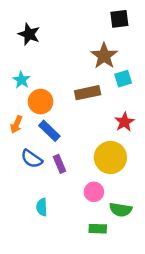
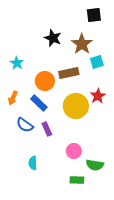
black star: (29, 34) -> (53, 38), moved
orange circle: (41, 102) -> (45, 81), moved
yellow circle: (110, 158) -> (76, 106), moved

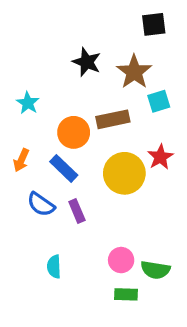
pink circle: (74, 151) -> (121, 260), moved

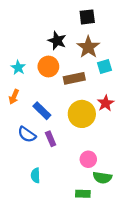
black square: (154, 24) -> (87, 17), moved
orange circle: (74, 132) -> (48, 67), moved
orange arrow: (21, 160) -> (14, 97), moved
pink circle: (121, 260) -> (88, 159), moved

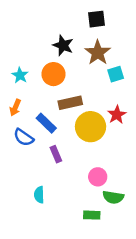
brown rectangle: (74, 78) -> (70, 103), moved
blue semicircle: (27, 134) -> (24, 137), moved

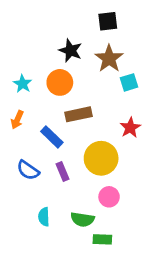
yellow circle: (91, 127) -> (101, 158), moved
blue semicircle: (24, 137) -> (28, 170), moved
green semicircle: (113, 197) -> (82, 219), moved

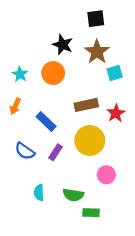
brown rectangle: (78, 114) -> (86, 105), moved
purple rectangle: (63, 172) -> (55, 152), turned 56
pink circle: (109, 197) -> (106, 175), moved

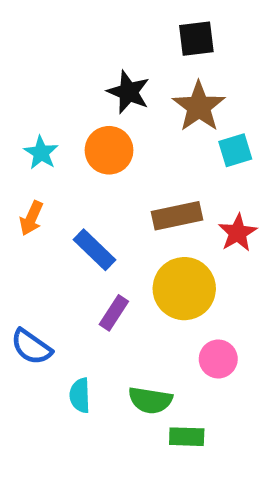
blue semicircle: (25, 151) -> (31, 347), moved

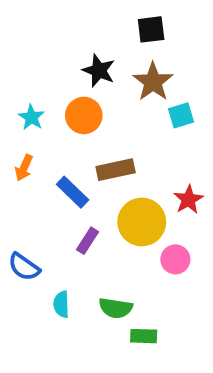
brown rectangle: (177, 216) -> (116, 170), moved
red star: (238, 233) -> (188, 200), moved
pink circle: (218, 359) -> (175, 259), moved

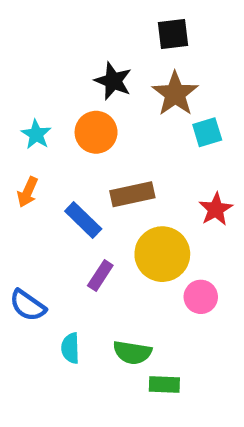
red star: (188, 200) -> (216, 209), moved

